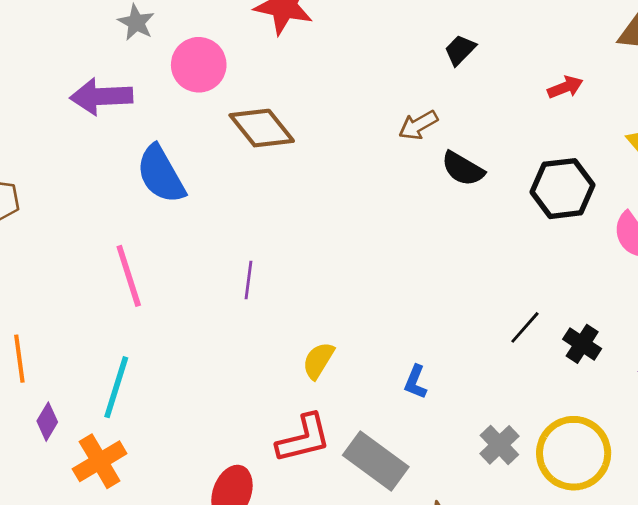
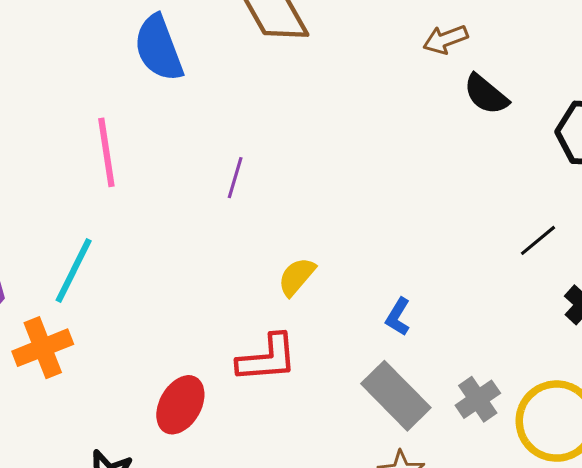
black line: (525, 327) -> (538, 240), moved
gray rectangle: (376, 461) -> (396, 396), moved

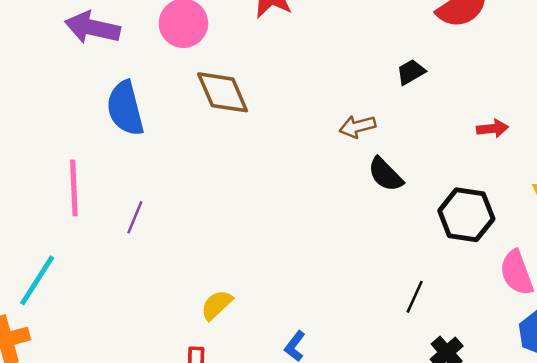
purple line: (235, 178) -> (135, 217), moved
black line: (538, 240) -> (415, 297), turned -32

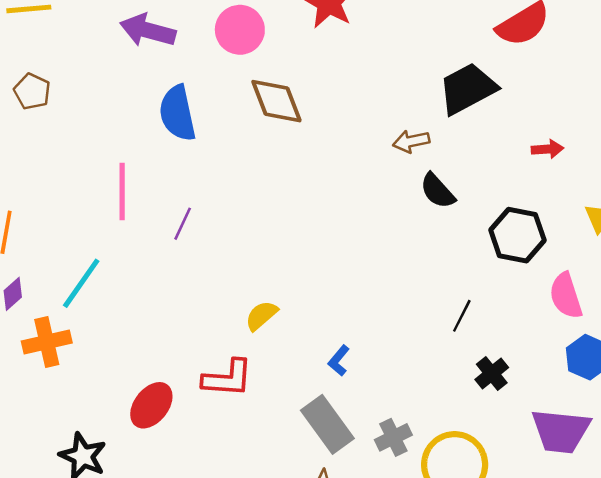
black trapezoid: (411, 72) -> (468, 89), size x2.0

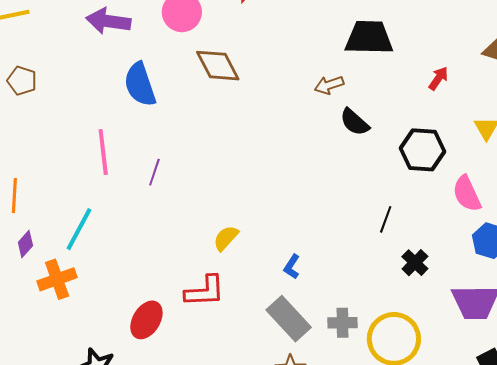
black trapezoid: (468, 89) -> (369, 38), turned 36
red arrow: (547, 149) -> (438, 78), turned -45
gray cross: (393, 437) -> (343, 323), turned 32

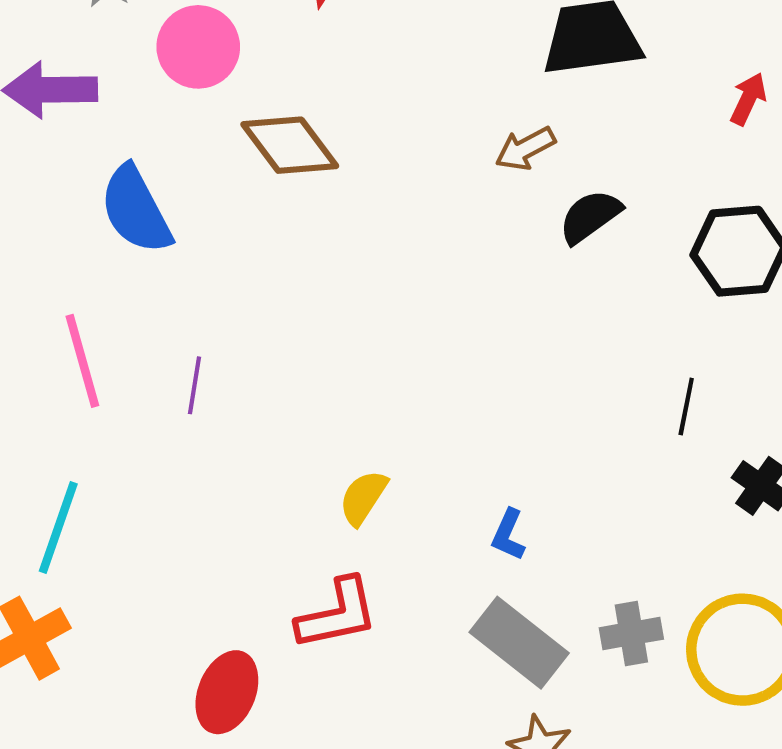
black semicircle: (355, 122) -> (590, 216), turned 112

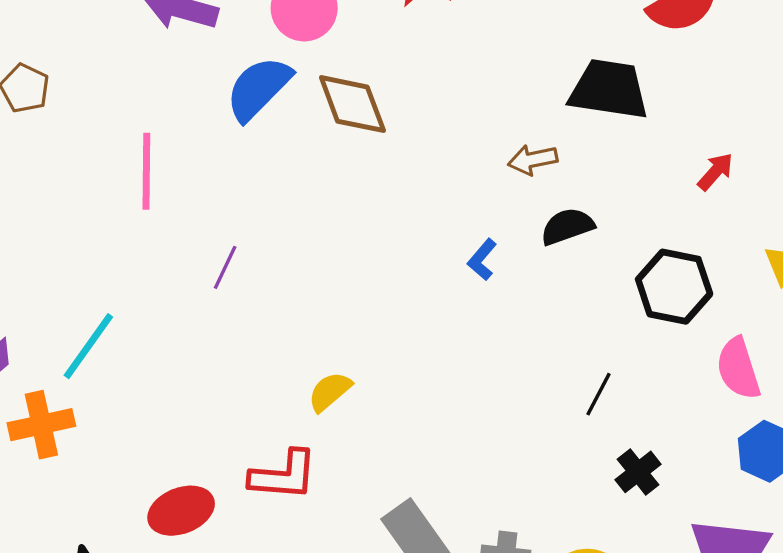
blue semicircle: (136, 210) -> (258, 88), moved, turned 56
pink line: (82, 361) -> (146, 171), moved
blue L-shape: (508, 535) -> (482, 260), moved
red ellipse: (227, 692) -> (181, 511), turned 30

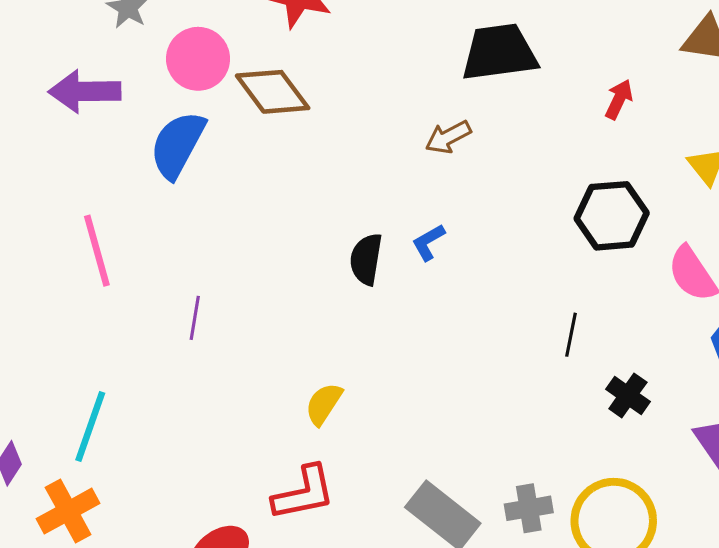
brown diamond: (352, 104) -> (273, 92), moved
black semicircle: (567, 226) -> (366, 259), moved, turned -45
blue L-shape: (482, 260) -> (428, 242), turned 36

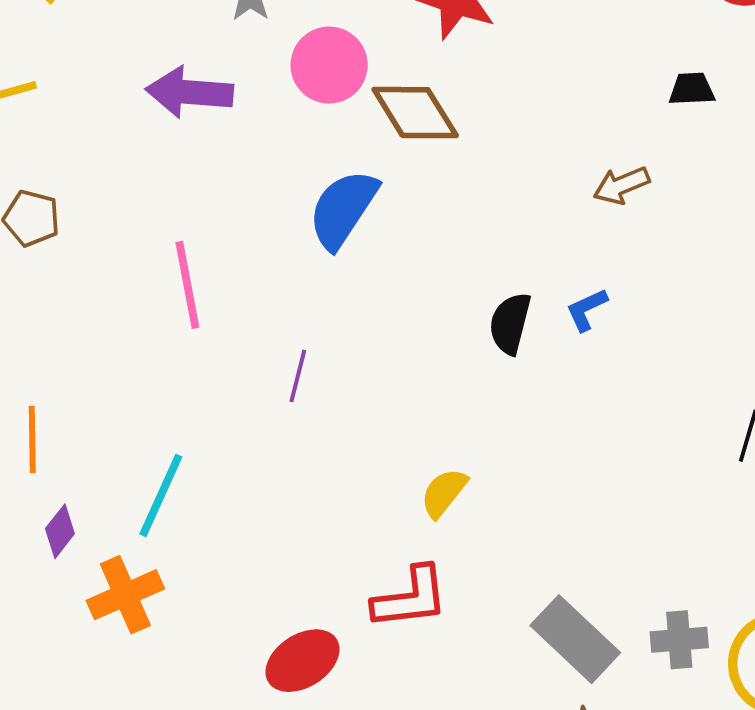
black trapezoid: (499, 52) -> (692, 89), size x0.5
blue semicircle: (178, 145) -> (343, 209), moved

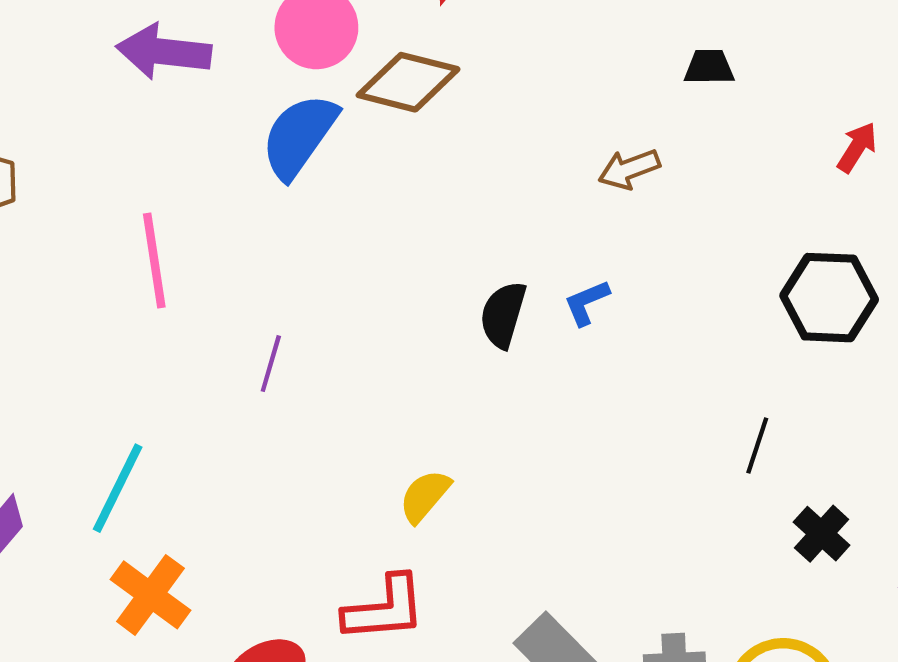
brown diamond: (415, 113) -> (408, 82), turned -46
blue semicircle: (343, 209) -> (299, 136), moved
orange cross: (125, 595) -> (150, 595), moved, turned -32

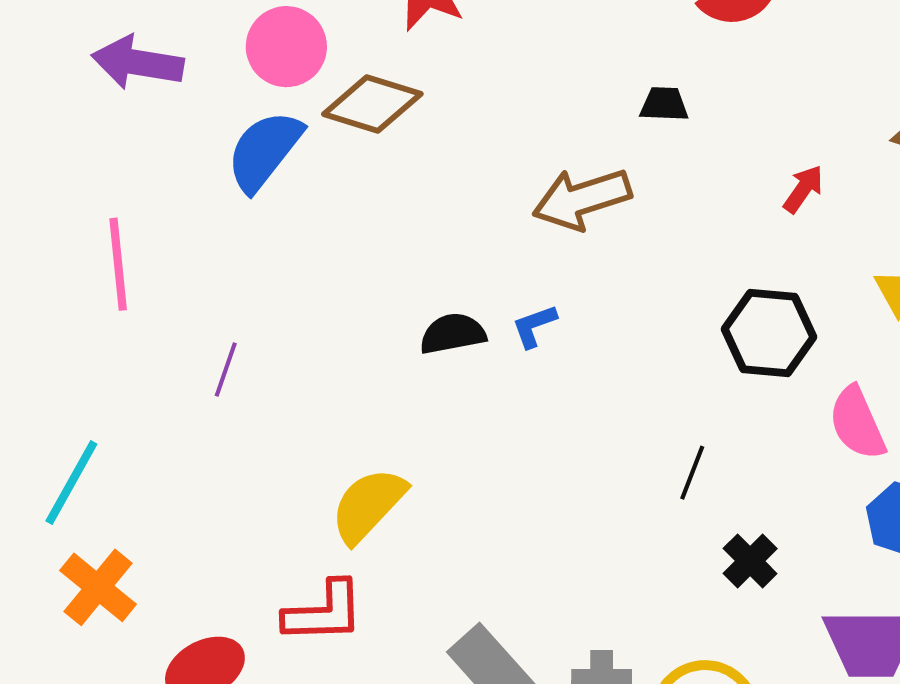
brown arrow: (629, 169) -> (582, 199), size x1.6
black semicircle: (503, 315) -> (453, 334), turned 60
yellow semicircle: (425, 496) -> (368, 505), size x1.5

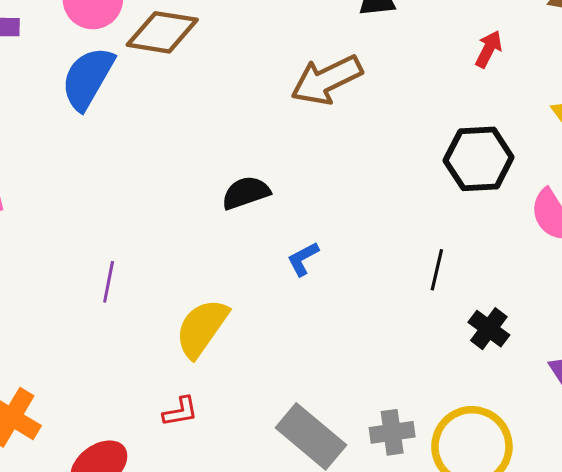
blue L-shape: (534, 326) -> (303, 259), moved
purple line: (226, 370) -> (109, 282), moved
red L-shape: (324, 612) -> (180, 412), size x0.6

